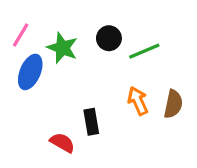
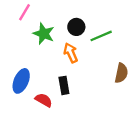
pink line: (21, 35) -> (25, 12), moved
blue ellipse: (30, 72) -> (21, 81), moved
orange arrow: (138, 101) -> (71, 53), moved

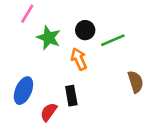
brown semicircle: (121, 73) -> (136, 82), turned -30
red semicircle: (44, 100) -> (49, 112), turned -84

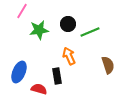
green star: (49, 38) -> (39, 30), turned -30
orange arrow: (79, 59) -> (69, 56), moved
red semicircle: (49, 112) -> (39, 89), turned 70

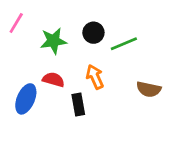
pink line: (22, 11) -> (16, 23), moved
brown semicircle: (108, 65) -> (149, 89), turned 120
red semicircle: (39, 89) -> (53, 80), moved

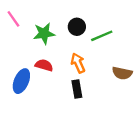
pink line: (16, 23) -> (13, 19), turned -66
black rectangle: (78, 104) -> (77, 89), moved

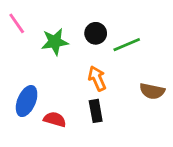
red semicircle: (44, 65) -> (55, 119), moved

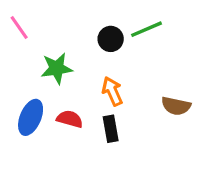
green star: (55, 42) -> (57, 68), moved
green line: (127, 45) -> (147, 29), moved
red semicircle: (55, 119) -> (70, 119), moved

